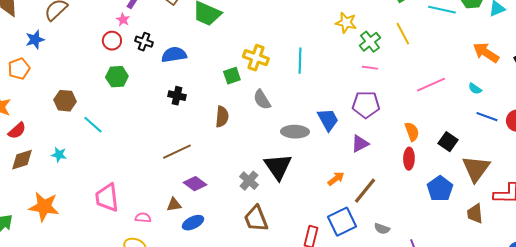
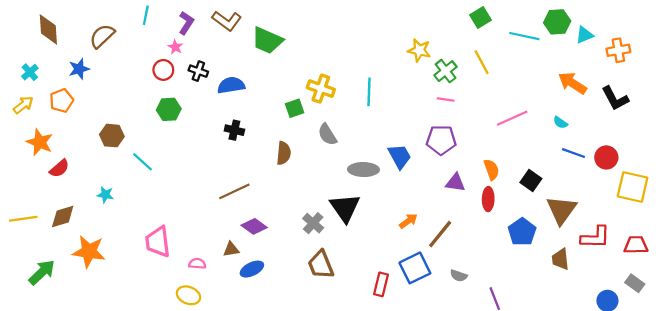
purple triangle: (360, 144) -> (455, 183), moved, turned 36
brown diamond: (22, 160) -> (63, 217), moved

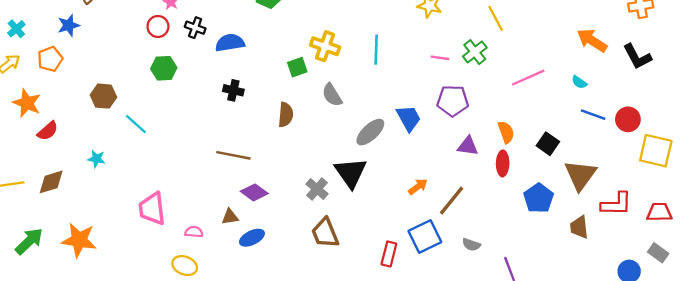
green cross: (446, 71) -> (475, 52), moved
pink line: (446, 100) -> (440, 58), moved
gray ellipse: (363, 170) -> (370, 132), turned -44
brown line: (234, 191) -> (233, 155), turned 36
orange star: (89, 252) -> (79, 240), moved

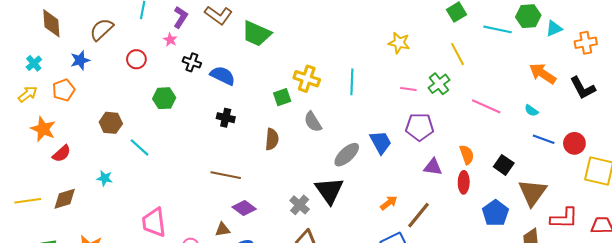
red circle: (158, 26) -> (136, 59), moved
blue semicircle: (230, 43) -> (223, 76), turned 35
pink line: (528, 78) -> (486, 106), turned 48

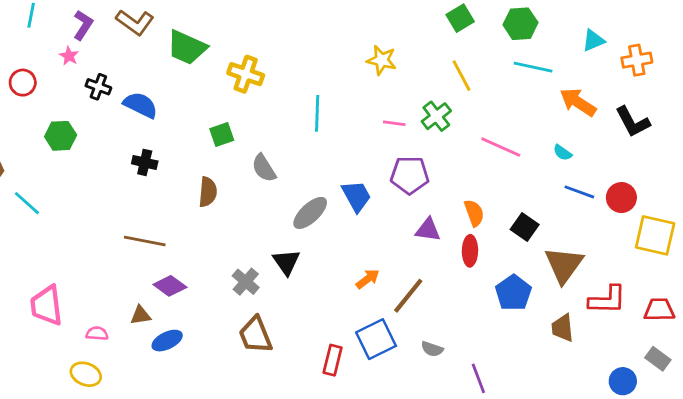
green hexagon: (528, 16) -> (520, 24), moved
cyan line: (498, 29) -> (533, 67), moved
yellow cross: (307, 79) -> (246, 74), moved
black triangle: (329, 191) -> (286, 262), size x0.7

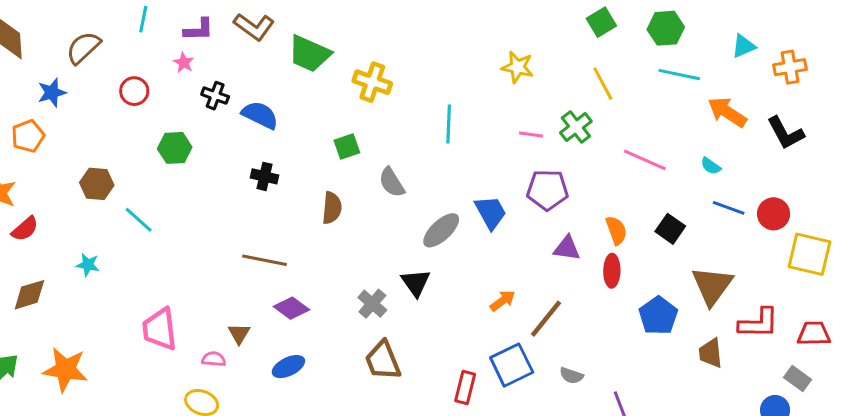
purple L-shape: (83, 25) -> (199, 30), turned 56
black square: (525, 227) -> (670, 229), moved
brown triangle: (140, 315) -> (239, 334), moved, turned -50
gray rectangle: (658, 359) -> (797, 379), moved

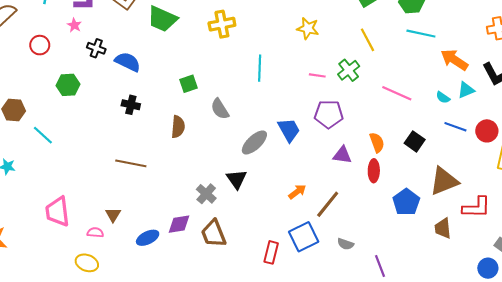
cyan triangle: (744, 46) -> (466, 90), moved
yellow cross: (372, 82) -> (222, 24), moved, turned -30
brown triangle: (712, 286) -> (444, 181), turned 32
purple diamond: (291, 308) -> (179, 224), moved, turned -45

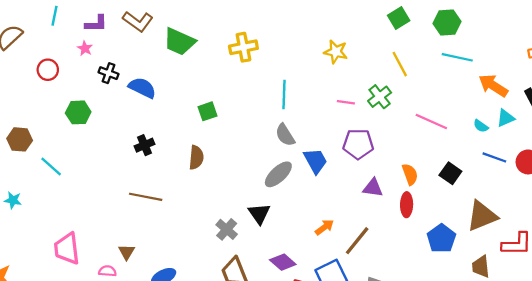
black cross: (131, 105) -> (145, 145), moved, turned -36
gray semicircle: (220, 109) -> (285, 135), moved
purple diamond: (179, 224) -> (283, 262), moved, turned 50

